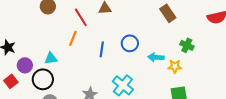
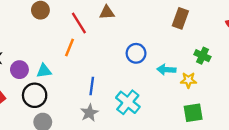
brown rectangle: (168, 13) -> (180, 18), turned 54
blue line: (102, 49) -> (92, 86), moved
purple circle: (25, 65) -> (19, 70), moved

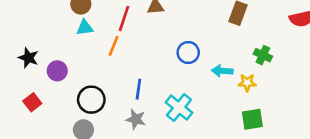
red line: (79, 23) -> (124, 18), turned 50
cyan triangle: (44, 71) -> (85, 28), moved
black circle: (35, 95) -> (91, 100), moved
gray star: (89, 113) -> (136, 119), turned -30

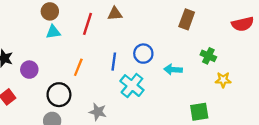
orange line: (114, 46) -> (78, 67), moved
yellow star: (247, 83) -> (223, 80), moved
blue line: (138, 89) -> (114, 62), moved
cyan cross: (179, 108) -> (132, 86), moved

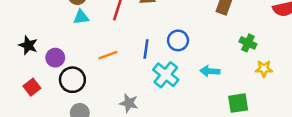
orange line: (78, 67) -> (108, 55), turned 48
cyan arrow: (173, 70) -> (210, 71), moved
black circle: (59, 95) -> (72, 80), moved

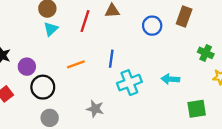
cyan triangle: (81, 17) -> (51, 29), turned -35
blue circle: (178, 40) -> (152, 26), moved
cyan cross: (166, 75) -> (129, 83), turned 30

